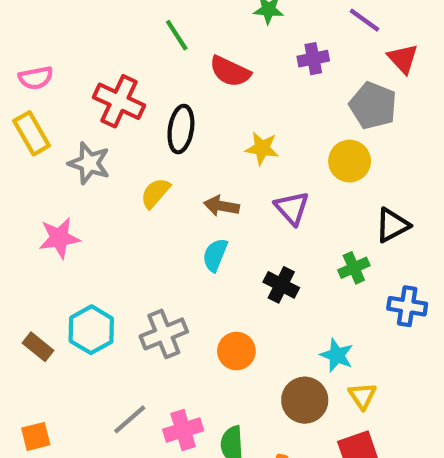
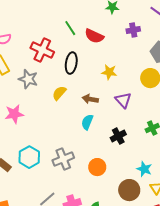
green line: (177, 35) -> (70, 28), moved
black cross: (281, 285) -> (118, 136), turned 35

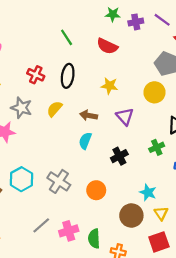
purple cross: (133, 30) -> (136, 22), moved
red semicircle: (94, 36) -> (107, 46), moved
red cross: (42, 50) -> (36, 75), moved, size x0.7
gray star: (28, 79) -> (21, 108), moved
gray cross: (63, 159) -> (59, 181), turned -35

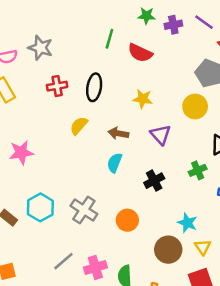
green line: (67, 37) -> (109, 39), moved, turned 49
red cross: (36, 75) -> (57, 86), turned -35
gray star: (21, 108) -> (40, 48), moved

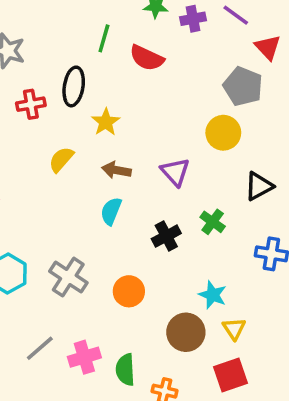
black ellipse: (94, 87) -> (74, 86), moved
yellow star: (143, 99) -> (106, 122), moved, turned 30
green cross: (198, 170) -> (213, 222), moved, turned -30

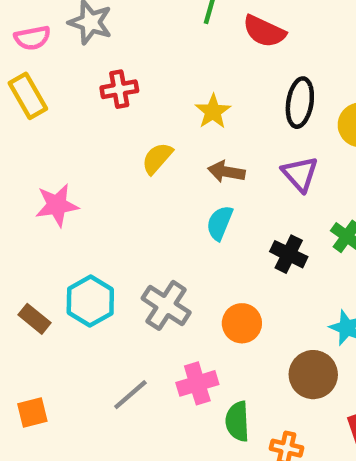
black ellipse: (74, 86) -> (300, 103), moved
black cross: (166, 236) -> (289, 254), turned -36
pink cross: (84, 357) -> (197, 383), moved

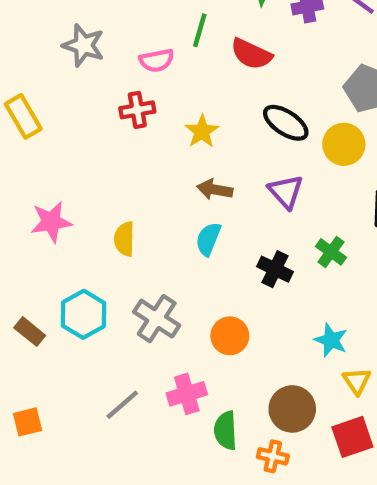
pink semicircle: (32, 38) -> (157, 60), moved
red cross: (119, 89) -> (137, 110), moved
black ellipse: (300, 103) -> (286, 123), turned -66
yellow semicircle: (157, 158) -> (124, 239), moved, turned -40
brown circle: (313, 375) -> (292, 409), moved

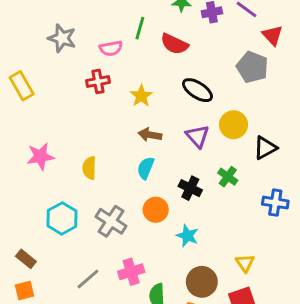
yellow circle: (344, 144) -> (234, 125), moved
brown rectangle: (30, 332) -> (26, 259), moved
orange circle: (230, 336) -> (156, 210), moved
cyan star: (331, 340) -> (187, 236), moved

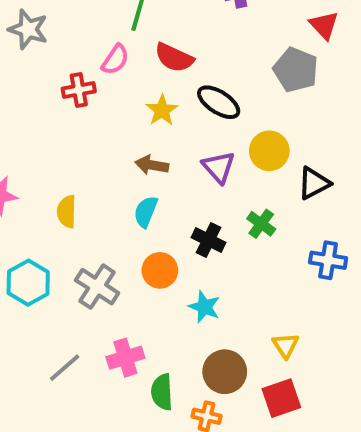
red semicircle: (174, 44) -> (174, 58), moved
pink semicircle: (111, 48) -> (115, 60), moved, turned -45
yellow star: (141, 96) -> (162, 110), moved

